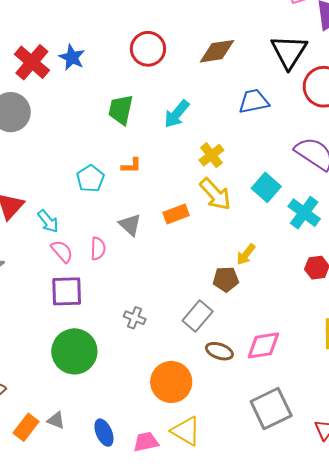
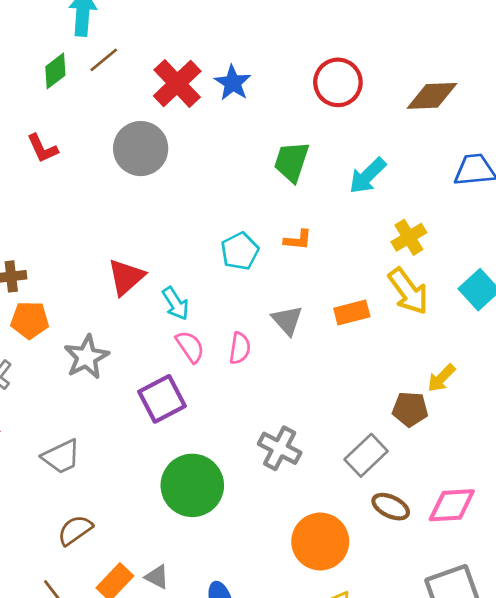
purple square: (67, 291) -> (162, 399), moved, turned -32
gray cross: (135, 318) -> (280, 448), size x1.4

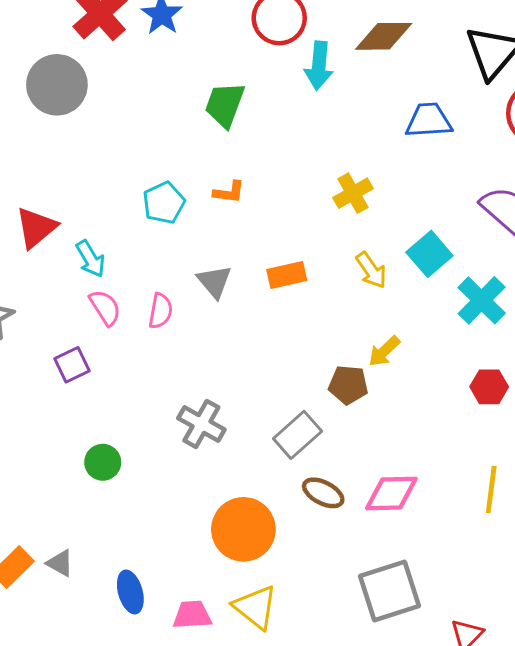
cyan arrow: (367, 176) -> (319, 66), moved, turned -42
yellow arrow: (408, 291) -> (371, 270), moved, size x0.7
purple square: (162, 399) -> (72, 365), size x0.7
green circle: (192, 485) -> (103, 462), size x0.5

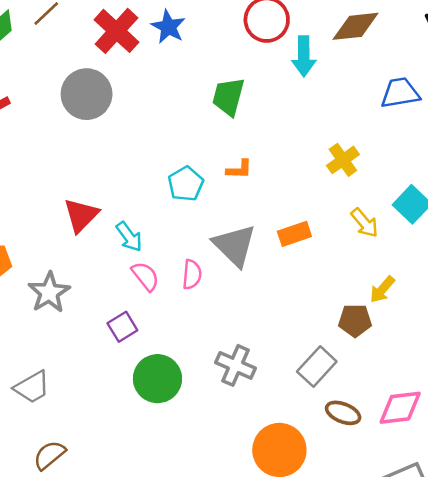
gray triangle: (214, 282) -> (235, 245), size x1.5
green circle: (103, 462) -> (157, 379), moved, size x1.6

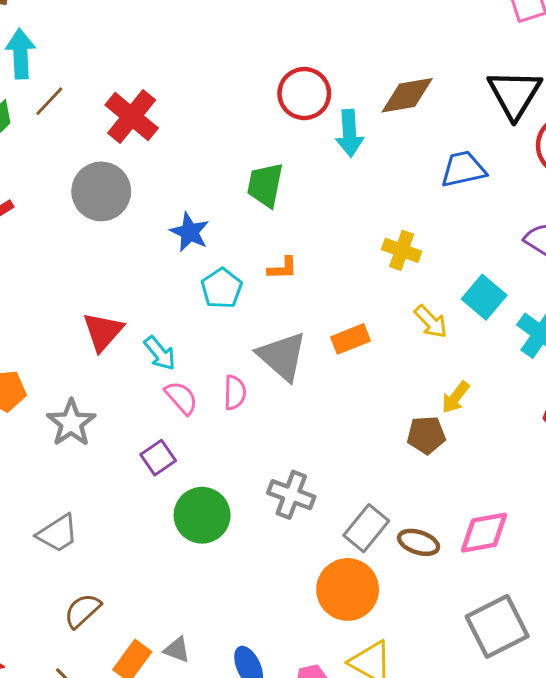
blue star: (168, 27) -> (190, 232), moved
yellow cross: (343, 160) -> (402, 250), turned -32
gray rectangle: (317, 367) -> (366, 528), moved

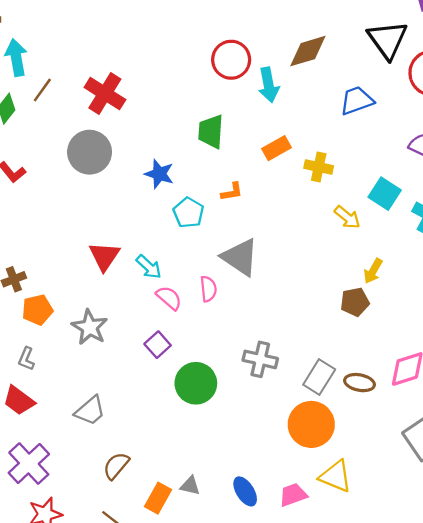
orange rectangle: (350, 339) -> (276, 148), moved

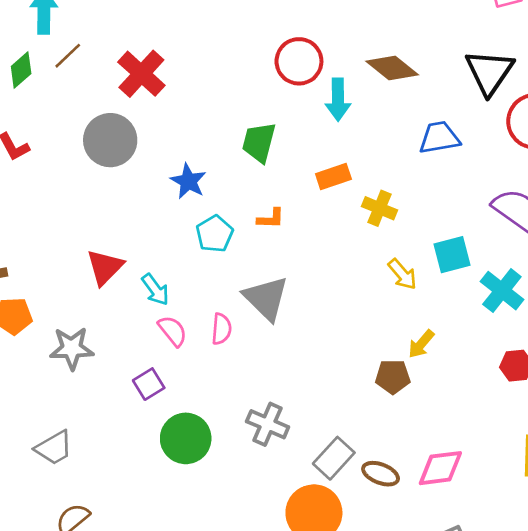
brown diamond: (308, 51) -> (392, 68), turned 45
cyan square: (385, 194) -> (452, 255), turned 32
gray star: (90, 327) -> (72, 348), turned 30

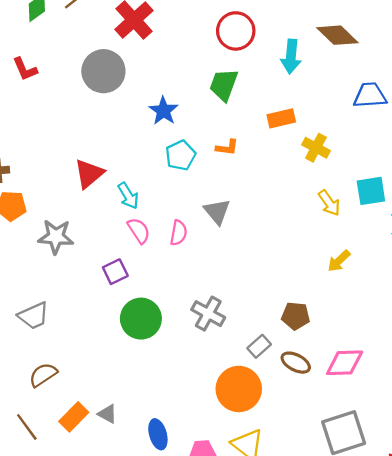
red circle: (299, 61) -> (236, 31), moved
gray triangle: (266, 298) -> (217, 212), size x0.7
brown pentagon: (393, 377) -> (296, 316), moved
gray rectangle: (334, 458) -> (259, 346), size x0.7

